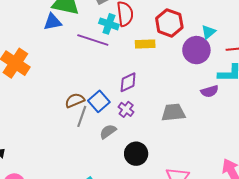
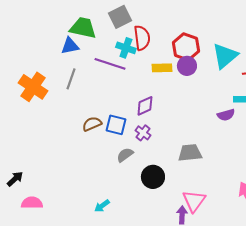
cyan triangle: (209, 32) -> (225, 56), size x1.8
purple circle: (196, 50) -> (187, 66), moved, size x0.7
blue square: (99, 101) -> (116, 125), turned -35
gray trapezoid: (173, 112) -> (190, 153), moved
gray line: (82, 116) -> (71, 79), moved

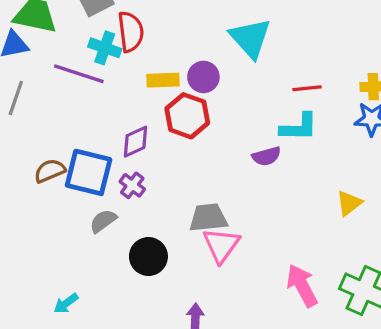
red hexagon: (186, 47) -> (187, 116), moved
cyan triangle: (225, 56) -> (250, 38), moved, turned -32
blue square: (116, 125) -> (89, 172), size x1.4
pink triangle: (194, 201) -> (221, 245), moved

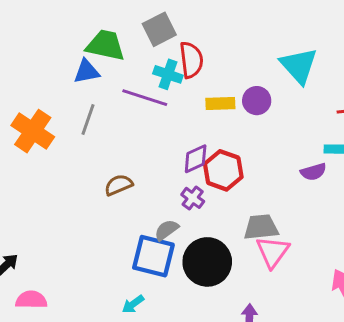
red hexagon: (187, 116) -> (223, 170), moved
blue square: (89, 172) -> (153, 256), moved
black circle: (148, 257) -> (207, 262), size x1.4

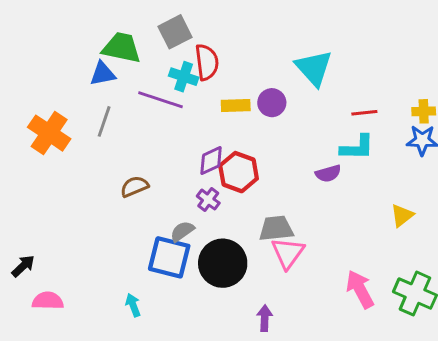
cyan arrow: (133, 304) -> (133, 305), moved, turned 105

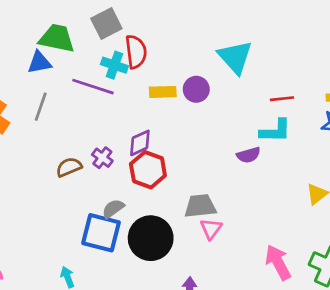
red hexagon: (239, 172) -> (148, 170), moved
purple cross: (208, 200) -> (102, 158), moved
pink triangle: (288, 253) -> (211, 229), size x0.7

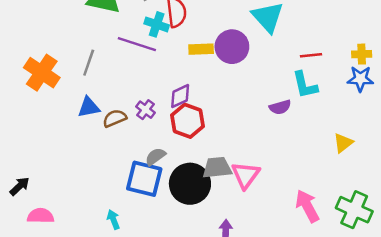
blue triangle: (39, 62) -> (89, 107), moved
purple circle: (196, 89) -> (232, 47), size x1.4
cyan L-shape: (275, 131) -> (305, 85), turned 76
gray trapezoid: (200, 206) -> (217, 168), moved
pink triangle: (211, 229) -> (246, 175), size x1.4

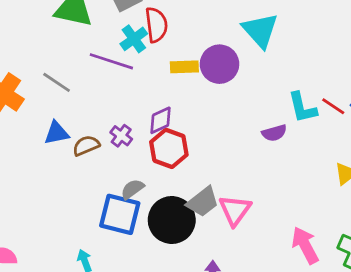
cyan cross: (157, 24) -> (134, 39), turned 35
red line: (311, 55) -> (333, 106), moved, turned 40
gray line: (89, 63) -> (57, 82), turned -75
gray trapezoid: (217, 168) -> (203, 202), turned 148

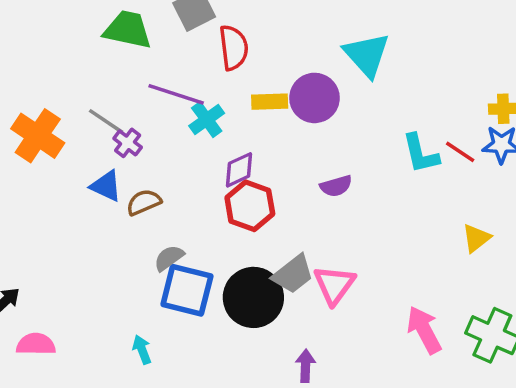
cyan cross: (134, 39) -> (207, 120), moved
blue triangle: (57, 133) -> (106, 186), turned 36
purple semicircle: (274, 133) -> (336, 186), moved
purple cross: (121, 136) -> (128, 143), moved
gray semicircle: (132, 189) -> (169, 258), moved

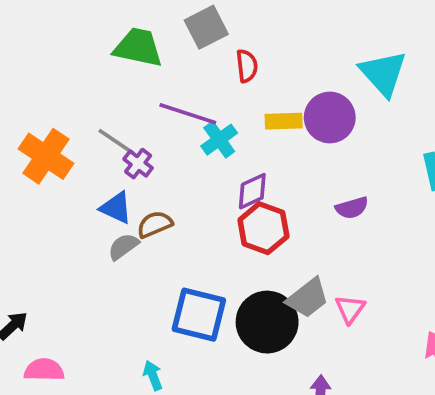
red semicircle: (234, 48) -> (247, 66), size x0.7
gray semicircle: (169, 258) -> (123, 246), moved
pink triangle: (334, 285) -> (350, 309), size x0.7

